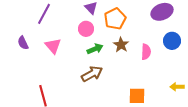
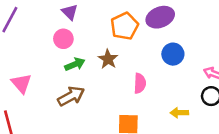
orange pentagon: (115, 19) -> (125, 26), moved
pink triangle: (53, 46) -> (21, 83), moved
pink semicircle: (146, 52) -> (140, 83), moved

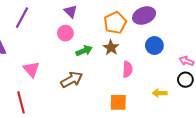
brown star: (108, 59) -> (111, 48), moved
green arrow: (75, 64) -> (84, 51), moved

